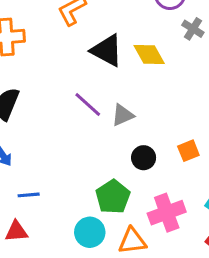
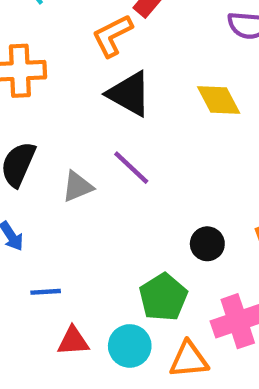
black triangle: (107, 50) -> (129, 94), moved
gray triangle: (123, 115) -> (77, 187), moved
red triangle: (16, 231) -> (73, 341), moved

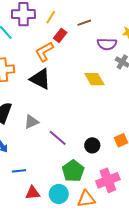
black triangle: (129, 94) -> (40, 79), moved
purple line: (131, 168) -> (58, 138), moved

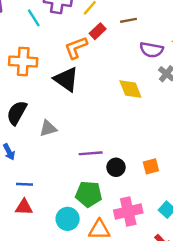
purple line: (58, 138) -> (91, 153), moved, turned -54
green pentagon: (73, 171) -> (89, 194), turned 30
red triangle: (33, 193) -> (24, 207), moved

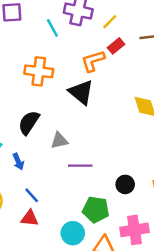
purple line: (91, 153) -> (80, 166), moved
blue line: (25, 184) -> (32, 195), turned 42

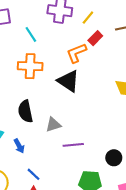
cyan line: (52, 28) -> (31, 34), moved
black semicircle: (29, 123) -> (25, 111), turned -40

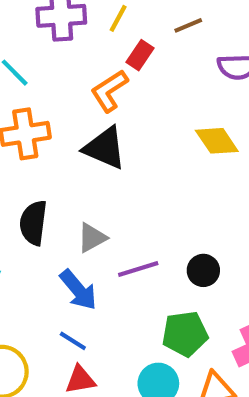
black semicircle: (25, 111) -> (33, 223), turned 30
blue arrow: (19, 146) -> (78, 290), moved, size x1.5
black circle: (114, 158) -> (203, 270), moved

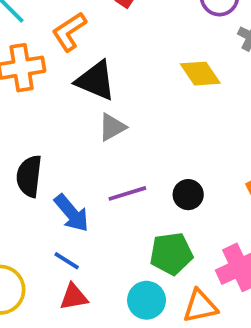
orange L-shape: (109, 91) -> (69, 32), moved
black semicircle: (33, 223) -> (29, 176), moved
gray triangle: (92, 238) -> (112, 127), moved

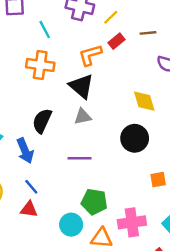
orange L-shape: (69, 32) -> (90, 55), moved
black semicircle: (29, 176) -> (42, 121), moved
black circle: (188, 195) -> (135, 138), moved, size x1.5
blue arrow: (72, 213) -> (25, 151), moved

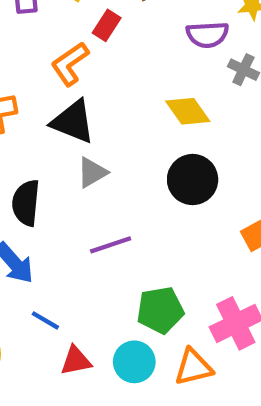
red triangle: (29, 209) -> (76, 361), moved

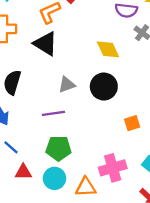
gray triangle: (92, 172) -> (67, 85), moved
green pentagon: (160, 310) -> (59, 148), moved

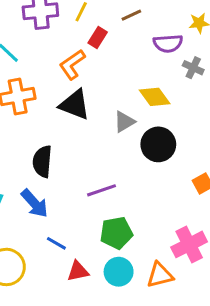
gray triangle: (67, 85) -> (124, 122), moved

